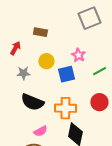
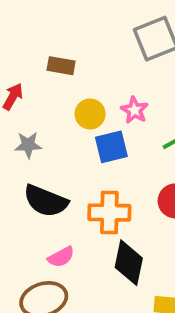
yellow circle: (46, 61) -> (90, 114), moved

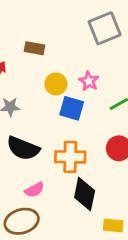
blue square: (111, 147) -> (72, 108), turned 30

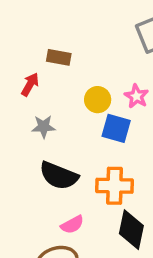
brown rectangle: (34, 48) -> (59, 57), moved

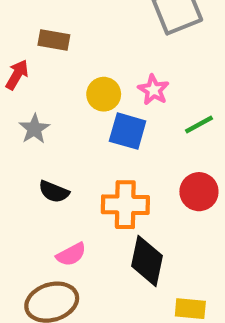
gray star: (44, 127) -> (34, 129), turned -30
black semicircle: (59, 176) -> (54, 192), size x0.6

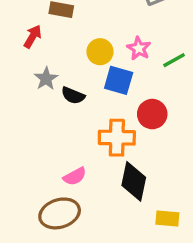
green line: (199, 125) -> (174, 60), moved
black semicircle: (54, 192) -> (73, 96), moved
red circle: (199, 192) -> (152, 114), moved

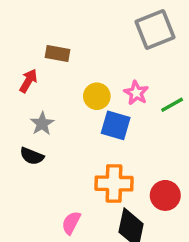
black semicircle: (73, 96) -> (32, 156), moved
red circle: (152, 114) -> (165, 195), moved
pink semicircle: (75, 176) -> (71, 223), turned 145

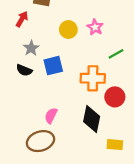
green line: (172, 105) -> (116, 54), moved
blue square: (116, 125) -> (53, 66), moved, turned -30
orange cross: (114, 183) -> (93, 78), moved

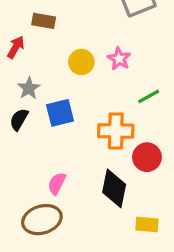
black semicircle: (24, 70) -> (19, 119), turned 98

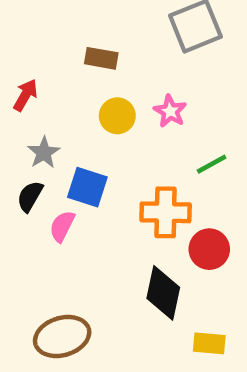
brown rectangle: (44, 21) -> (101, 58), moved
blue square: (60, 113) -> (87, 187), turned 32
pink semicircle: (57, 183) -> (62, 226), moved

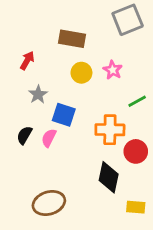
brown rectangle: (101, 58) -> (72, 39), size x1.4
black semicircle: (30, 196) -> (24, 135), moved

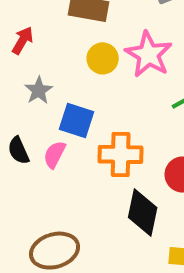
pink star: (113, 70) -> (149, 54), size x1.6
orange cross: (110, 130) -> (121, 154), moved
black semicircle: (24, 135) -> (19, 150), turned -54

